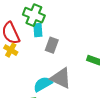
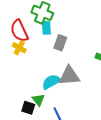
gray triangle: (61, 78) -> (69, 76), turned -30

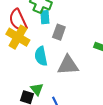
yellow cross: (19, 48) -> (18, 37), size x1.6
cyan semicircle: (51, 82) -> (41, 56), moved, turned -72

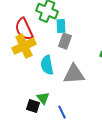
cyan rectangle: (45, 17) -> (61, 26), moved
yellow cross: (18, 37) -> (24, 46), turned 35

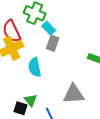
cyan rectangle: (61, 26) -> (49, 28), turned -40
gray triangle: (74, 74) -> (74, 94), moved

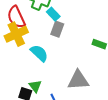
cyan semicircle: (35, 67) -> (39, 53), turned 144

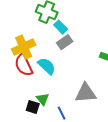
red semicircle: (16, 17) -> (24, 65), moved
gray rectangle: (57, 29) -> (65, 42), turned 35

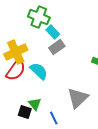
red semicircle: (24, 65) -> (16, 70), turned -120
gray triangle: (86, 93) -> (78, 98), turned -40

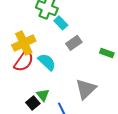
gray rectangle: (57, 47) -> (74, 43), moved
black square: (25, 112) -> (33, 103), turned 32

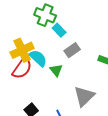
cyan semicircle: (47, 62) -> (38, 58), moved
green triangle: (43, 95) -> (56, 70), moved

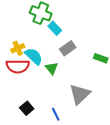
yellow cross: (22, 50) -> (18, 48), size x0.6
red semicircle: (22, 68) -> (18, 66), turned 55

